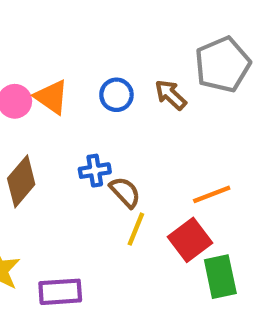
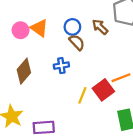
brown semicircle: (125, 192) -> (77, 42), moved
red square: (190, 240) -> (103, 90), moved

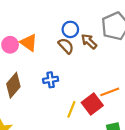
blue circle: (72, 27) -> (70, 29), moved
brown semicircle: (77, 42) -> (66, 46), moved

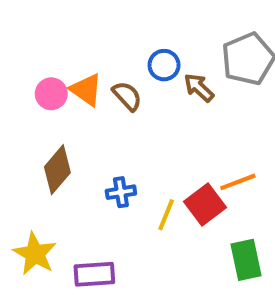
brown semicircle: (66, 46) -> (127, 96), moved
blue cross: (51, 80) -> (121, 192), moved

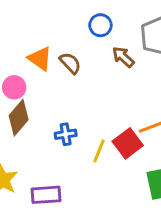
blue circle: (164, 65) -> (100, 25), moved
pink circle: (51, 94) -> (14, 87), moved

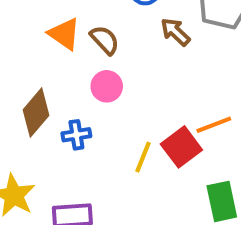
pink circle: (14, 87) -> (107, 86), moved
blue cross: (66, 134) -> (76, 135), moved

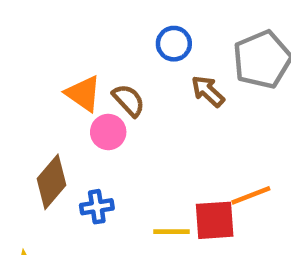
pink circle: (107, 86) -> (108, 132), moved
red square: (181, 147) -> (215, 220), turned 33
yellow line: (143, 157) -> (172, 232), turned 68

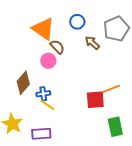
orange triangle: (83, 93) -> (43, 29), moved, size x1.4
yellow line: (172, 232) -> (47, 105), moved, turned 35

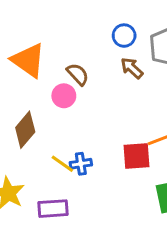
blue circle: (77, 22) -> (124, 36), moved
orange triangle: (43, 29) -> (28, 60), moved
blue cross: (43, 94) -> (81, 164), moved

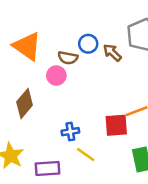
blue circle: (124, 36) -> (88, 44), moved
brown semicircle: (78, 74) -> (68, 58), turned 144
yellow line: (62, 164) -> (86, 154), moved

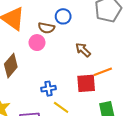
brown arrow: (112, 53) -> (83, 50), moved

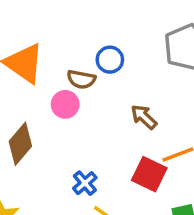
red square: (86, 83) -> (149, 174), turned 30
blue cross: (48, 89) -> (85, 183), turned -32

